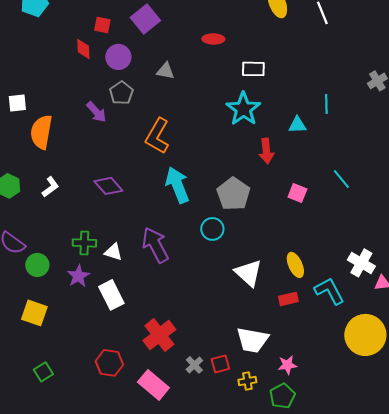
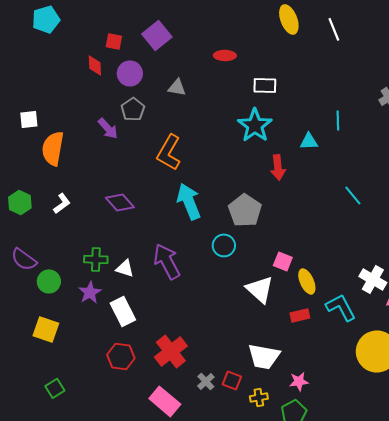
pink square: (297, 193) -> (283, 261), moved
red hexagon: (109, 363) -> (121, 356), moved
red square: (220, 364) -> (232, 380), turned 36

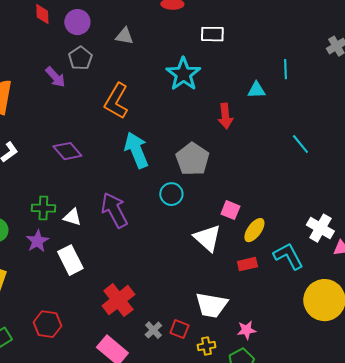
cyan star: (255, 125) -> (183, 74), moved
yellow ellipse: (307, 281) -> (254, 230), turned 60
red hexagon: (121, 356) -> (47, 324), moved

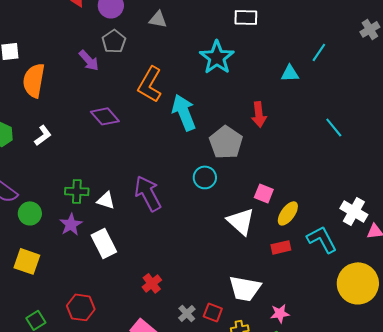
cyan line: (285, 69) -> (319, 52), turned 36
red arrow: (225, 116) -> (259, 114), moved
cyan arrow: (136, 150) -> (184, 112), moved
purple diamond: (67, 151) -> (105, 116), moved
red cross: (118, 300) -> (152, 283), size x0.6

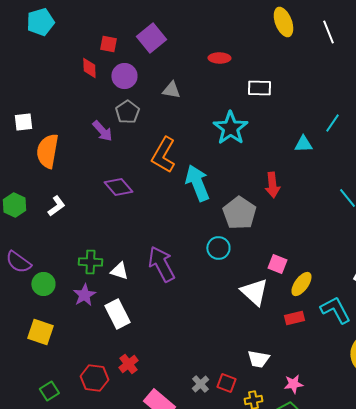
red cross: (152, 283) -> (128, 364), moved
white trapezoid: (245, 288) -> (258, 359), size x0.7

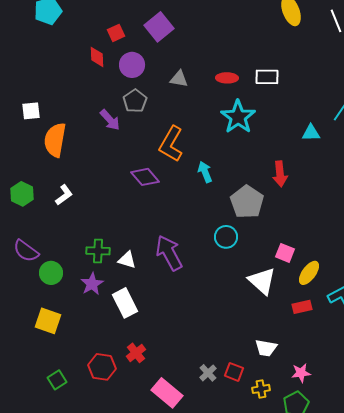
red square: (108, 44) -> (116, 33), turned -36
red ellipse: (219, 58) -> (227, 78), moved
cyan arrow: (197, 183) -> (205, 172), size x0.6
purple diamond: (118, 187) -> (145, 177), moved

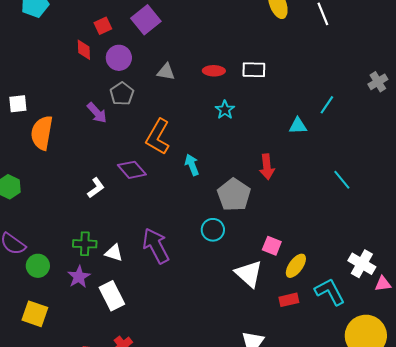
cyan star: (238, 117) -> (225, 110), size x0.6
white L-shape: (64, 195) -> (96, 188), moved

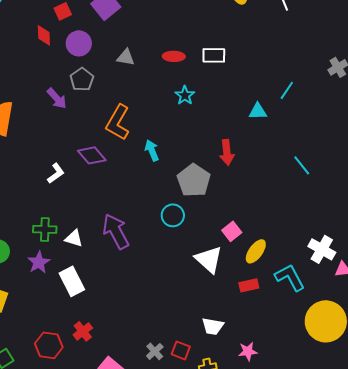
pink square: (272, 246) -> (232, 231), turned 30

